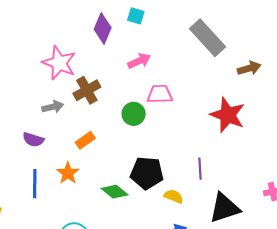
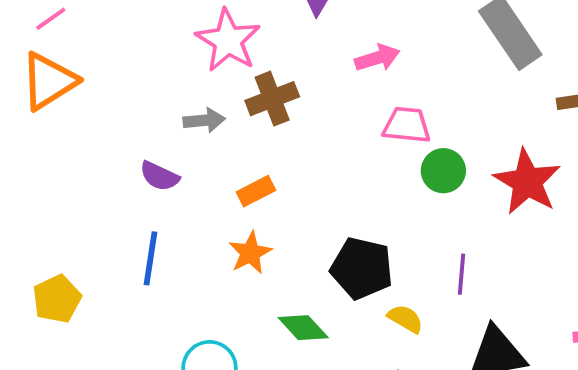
green circle: (134, 114) -> (443, 171), moved
orange star: (68, 173) -> (250, 253), moved
green diamond: (115, 192) -> (303, 328), moved

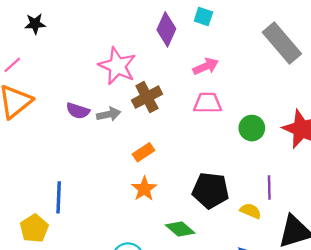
pink trapezoid: (407, 125) -> (208, 103), moved
purple semicircle: (159, 176) -> (78, 111), moved
blue line: (151, 258) -> (59, 197), moved
yellow semicircle: (405, 319) -> (251, 211), moved

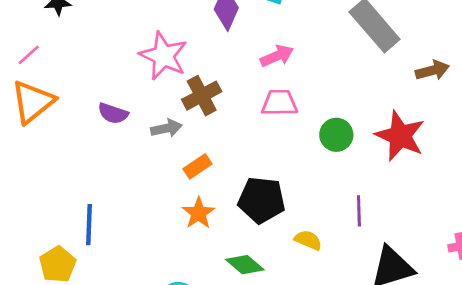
gray arrow: (109, 114) -> (166, 128), moved
black pentagon: (210, 190) -> (261, 200), moved
yellow semicircle: (251, 211) -> (308, 240), moved

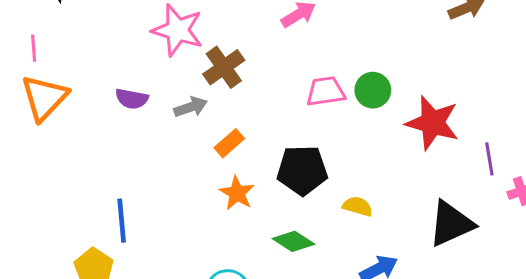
pink line: (29, 55) -> (34, 48), turned -45
pink trapezoid: (279, 103) -> (325, 91), moved
red star: (400, 136) -> (432, 123), moved
purple line: (359, 211) -> (489, 159), moved

